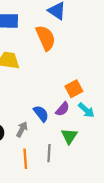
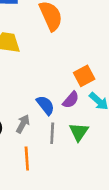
gray line: (49, 153) -> (52, 133), moved

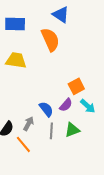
green triangle: (79, 132) -> (72, 130), turned 35
orange line: (27, 159) -> (23, 144), moved, turned -36

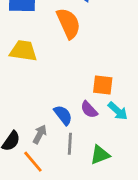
orange square: (76, 86) -> (103, 85), turned 35
purple semicircle: (66, 105) -> (89, 110), turned 96
green triangle: (72, 130) -> (100, 155), moved

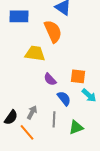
yellow trapezoid: (23, 51) -> (35, 53), moved
purple semicircle: (89, 110) -> (50, 79), moved
blue semicircle: (63, 115) -> (64, 98), moved

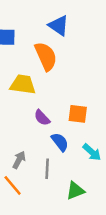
cyan arrow: (89, 95) -> (92, 152), moved
green triangle: (76, 127) -> (75, 191), moved

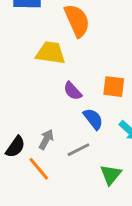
gray line: (47, 169) -> (78, 150), turned 60
green triangle: (75, 191) -> (111, 175), turned -30

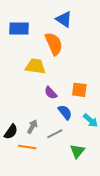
orange line: (39, 169) -> (27, 147), turned -42

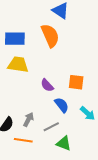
blue rectangle: (19, 28) -> (15, 39), moved
yellow trapezoid: (35, 66) -> (18, 65), moved
green triangle: (77, 151) -> (64, 143), moved, turned -49

